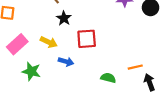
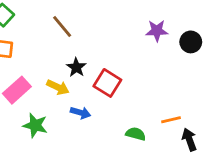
black star: (64, 18) -> (76, 67), moved
red square: (87, 39) -> (107, 83), turned 36

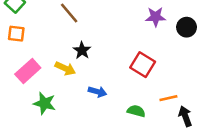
red square: (107, 83) -> (143, 65), moved
blue arrow: (80, 113) -> (97, 92), moved

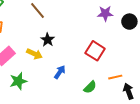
blue arrow: (97, 92) -> (60, 72), turned -72
green star: (45, 103) -> (18, 81), turned -30
green semicircle: (136, 111) -> (90, 87), turned 120

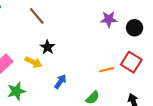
red square: (95, 51) -> (131, 62), moved
orange line: (115, 77) -> (107, 70), moved

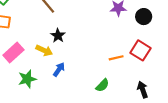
blue arrow: (60, 82) -> (59, 69), moved

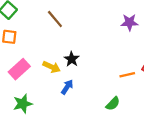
black star: (58, 36) -> (72, 59), moved
green star: (27, 79) -> (23, 104), moved

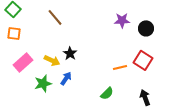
green star: (23, 104) -> (43, 83), moved

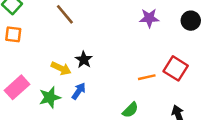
black circle: (146, 28) -> (191, 21), moved
pink rectangle: (23, 62) -> (17, 87), moved

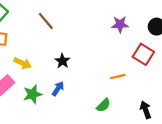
yellow arrow: (61, 68) -> (23, 63), moved
red square: (176, 68) -> (143, 54), moved

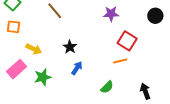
purple star: (120, 24) -> (111, 14), moved
red square: (143, 54) -> (127, 41), moved
blue arrow: (58, 89) -> (77, 68), moved

